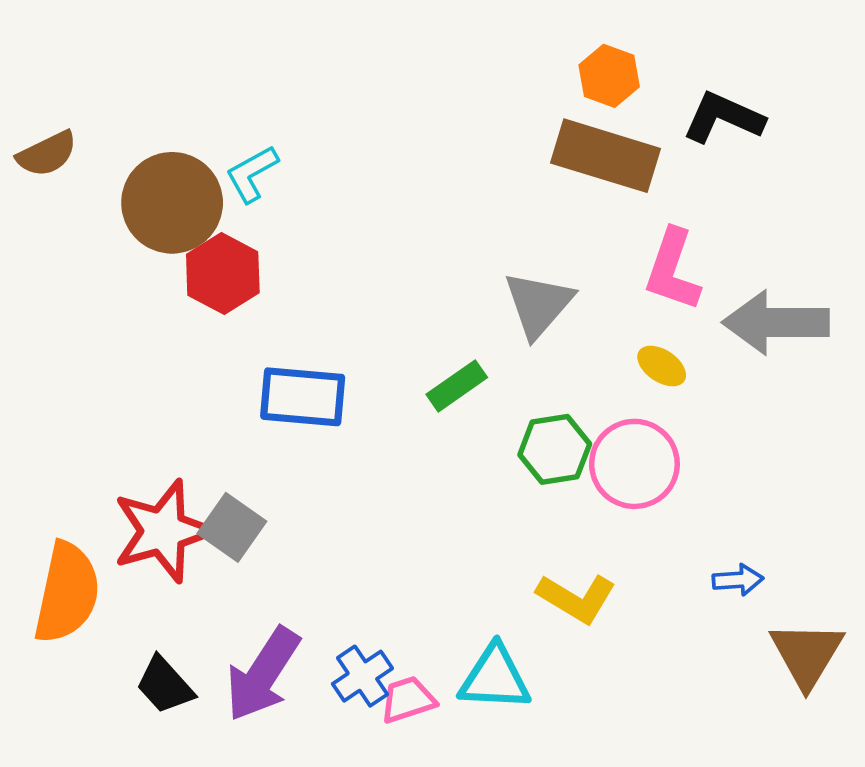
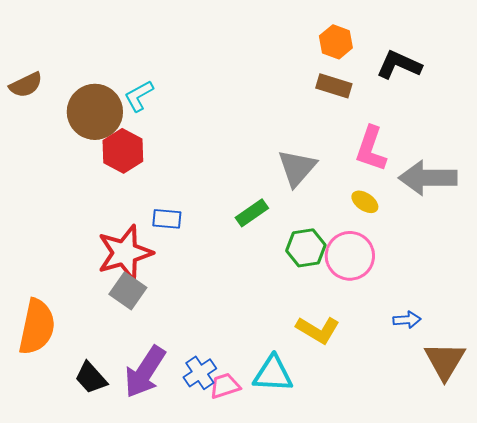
brown rectangle: (605, 156) -> (334, 86), size x0.6
blue rectangle: (303, 397) -> (167, 219), size x0.6
red star: (163, 531) -> (125, 253), moved

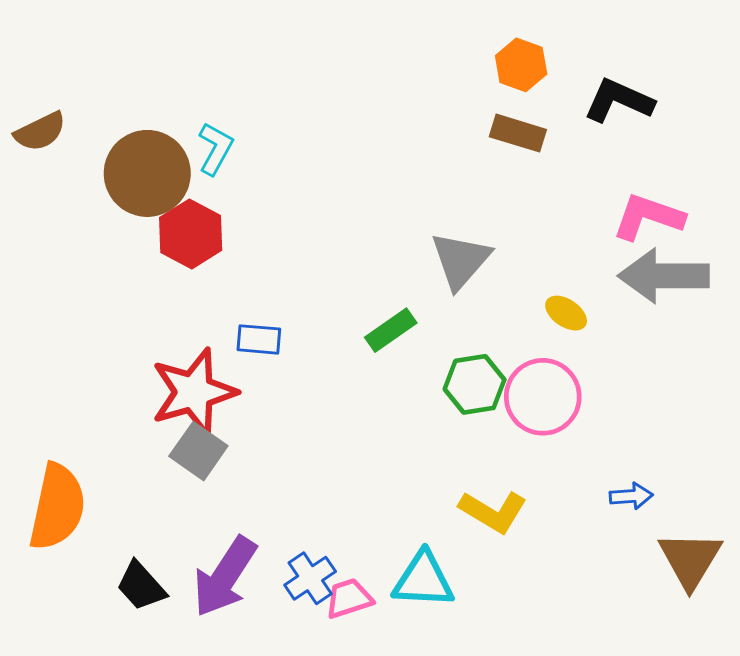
cyan L-shape: (139, 96) -> (215, 149), turned 148
pink L-shape: (371, 149) -> (648, 217), moved, turned 90

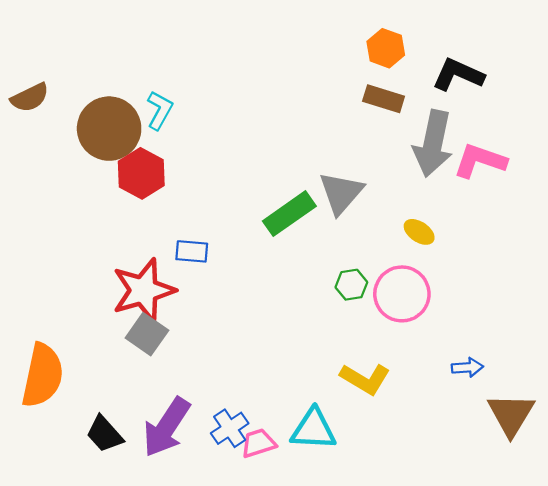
gray arrow: (664, 276) -> (433, 143), moved, turned -78
green rectangle: (391, 330) -> (289, 214), moved, size x1.4
green hexagon: (475, 384) -> (351, 285), size x0.7

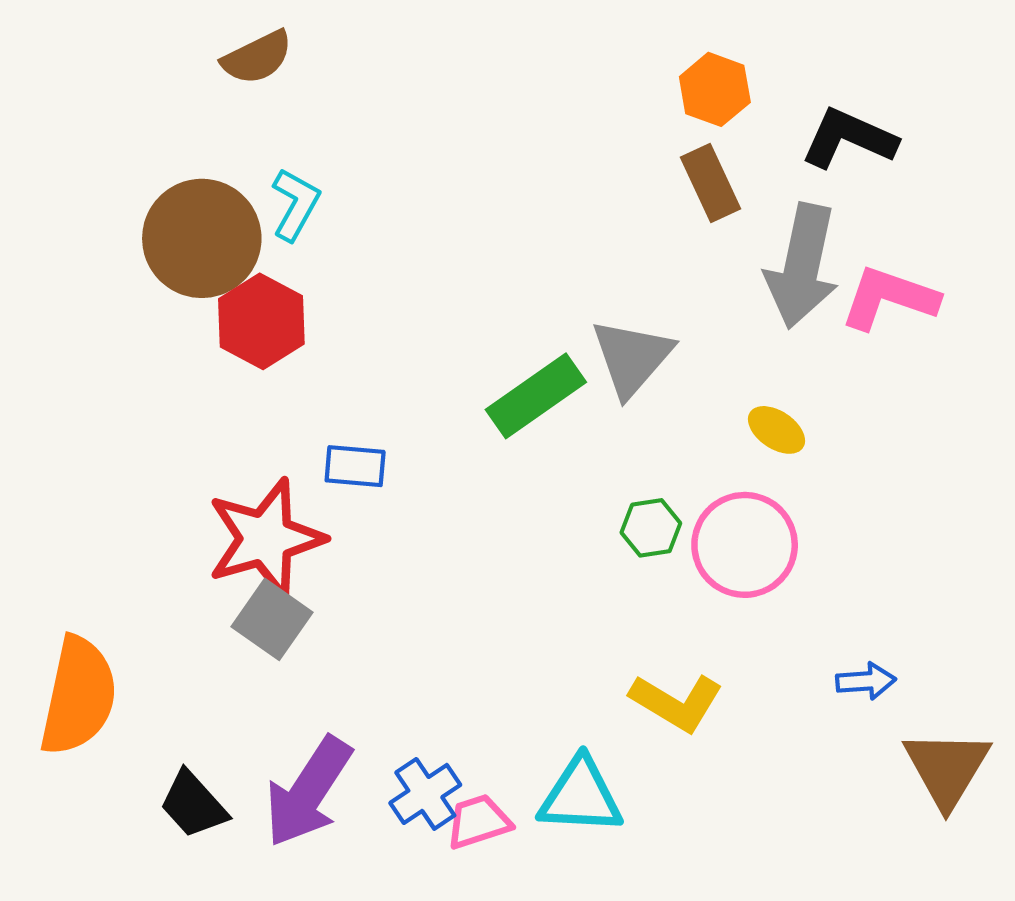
brown semicircle: (30, 98) -> (257, 57), moved
brown rectangle: (384, 99) -> (711, 183), turned 48

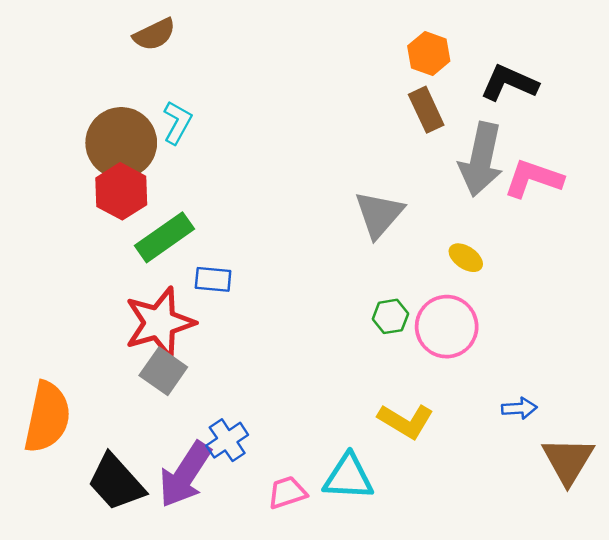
red hexagon: (261, 321) -> (121, 191), moved
green rectangle: (536, 396) -> (165, 237), moved
blue cross: (425, 794) -> (227, 440), moved
black trapezoid: (193, 805) -> (116, 482), size x1.4

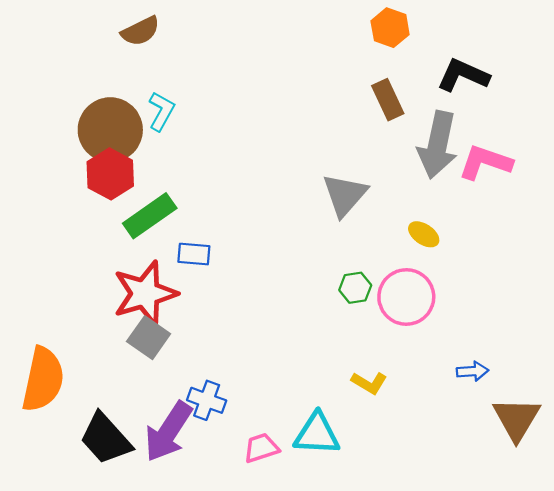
orange hexagon: (429, 54) -> (390, 28), moved
yellow L-shape: (406, 421) -> (369, 383), size x0.7
blue cross: (227, 440) -> (207, 400), turned -36

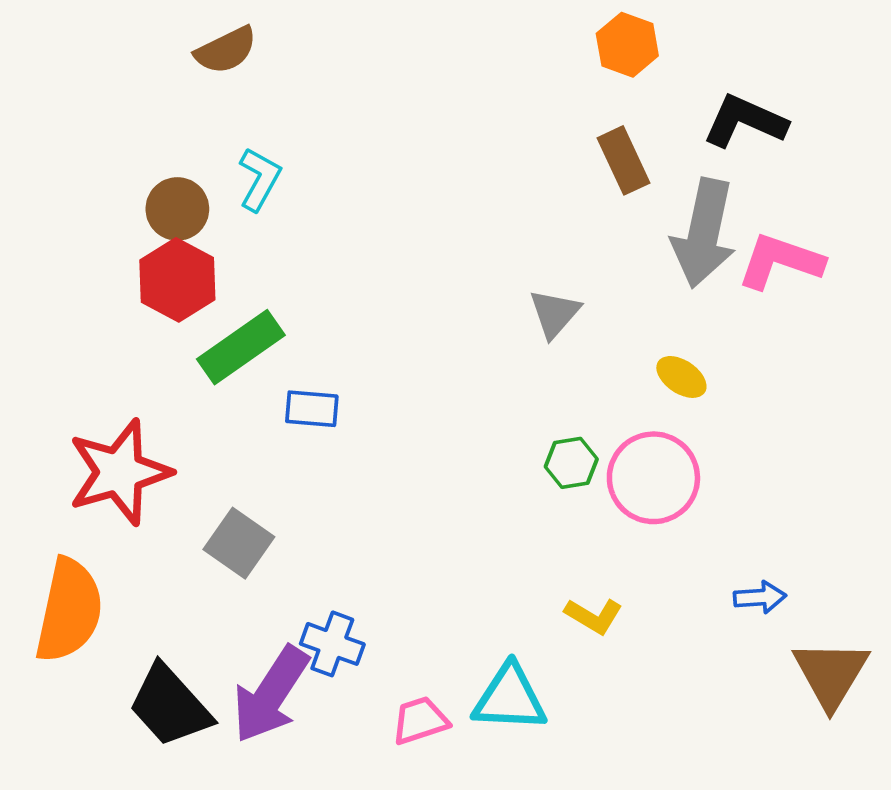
brown circle: (110, 130) -> (177, 209), size x0.6
gray triangle: (345, 195) -> (554, 314), size x0.7
red star: (145, 294) -> (119, 472), moved

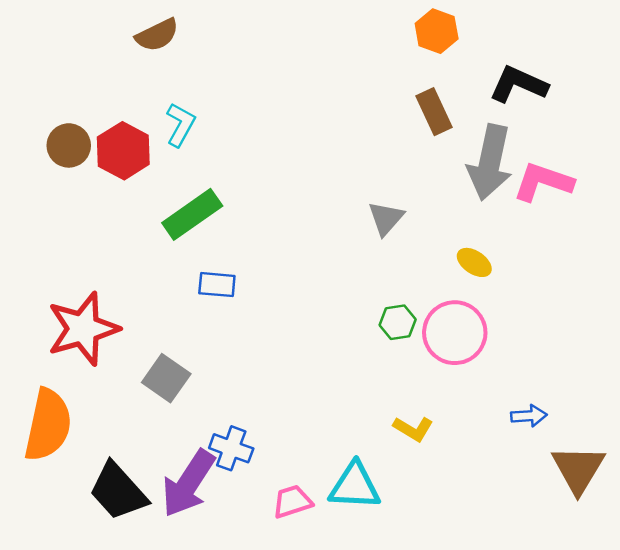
brown circle: (177, 209) -> (69, 145), moved
red hexagon: (177, 280) -> (123, 151), moved
green rectangle: (241, 347) -> (192, 214), moved

